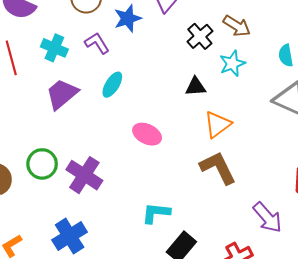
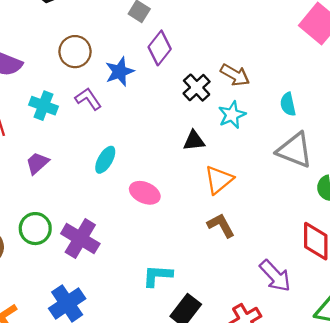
cyan ellipse: (112, 85) -> (105, 160), moved
purple trapezoid: (62, 94) -> (37, 163), moved, size x0.7
brown L-shape: (218, 168) -> (221, 225), size x0.7

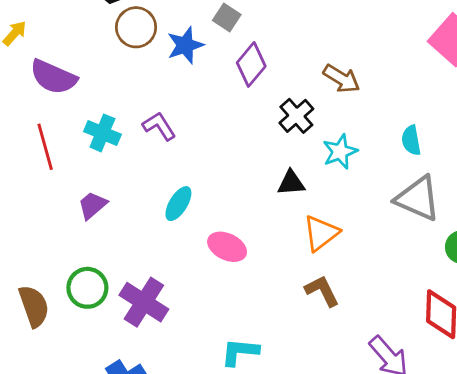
brown circle: (75, 52) -> (136, 27), moved
blue star: (120, 72) -> (185, 45), moved
brown arrow: (235, 75) -> (342, 79), moved

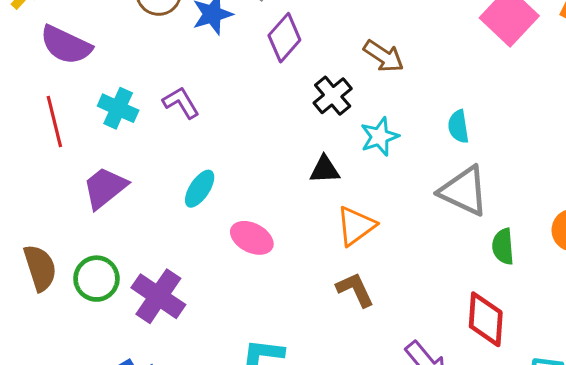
purple trapezoid: (92, 205) -> (105, 188), size x1.4
brown semicircle: (34, 306) -> (40, 268), moved

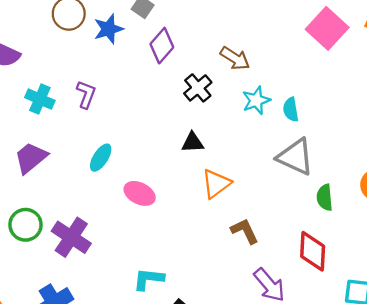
purple L-shape: (181, 103) -> (86, 94), turned 52
cyan star: (380, 137) -> (256, 100), moved
brown L-shape: (355, 290) -> (245, 231), moved

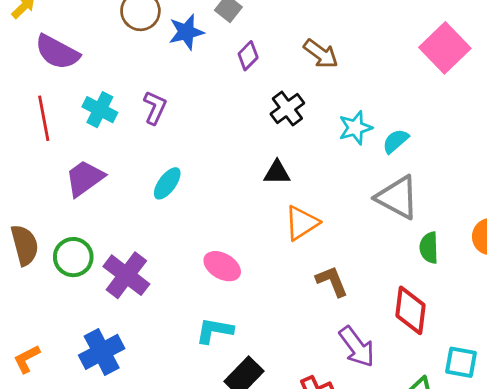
purple diamond: (162, 46) -> (248, 56), size x0.7
brown arrow: (235, 58) -> (321, 54), moved
cyan semicircle: (291, 109) -> (396, 141), turned 55
pink ellipse: (140, 193) -> (222, 266), moved

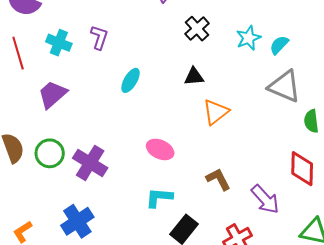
cyan ellipse: (167, 183) -> (131, 80), moved
brown L-shape: (332, 281) -> (218, 179), moved

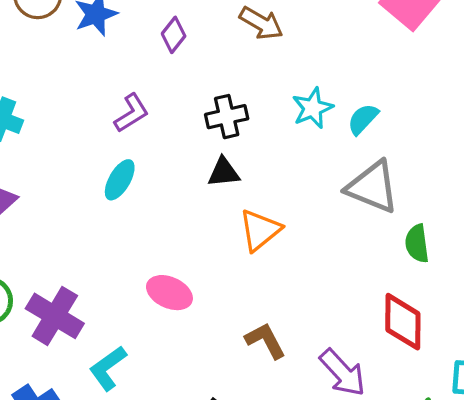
black cross: (197, 29) -> (227, 117), moved, turned 30
purple L-shape: (99, 37) -> (132, 113), moved, turned 40
cyan L-shape: (159, 197) -> (108, 368), moved, turned -40

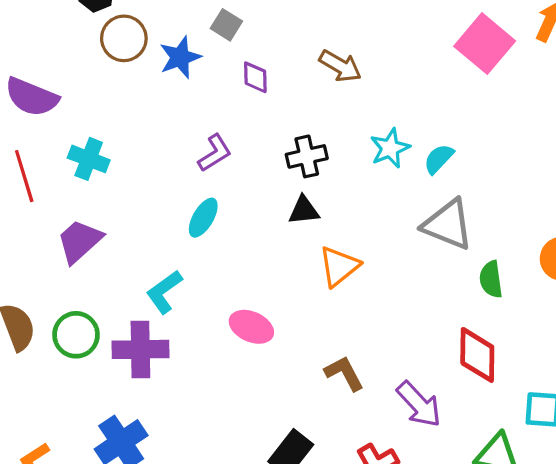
purple diamond: (174, 35) -> (255, 77), turned -40
purple cross: (55, 316) -> (140, 349), turned -32
cyan L-shape: (108, 368) -> (164, 292), moved

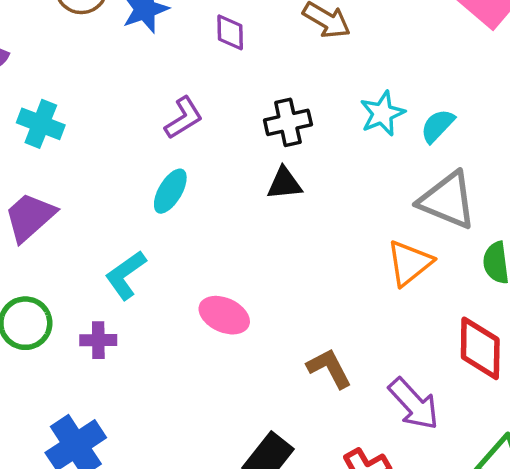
orange triangle: (339, 266) -> (409, 263), moved
purple cross: (140, 349) -> (98, 340), size x0.6

